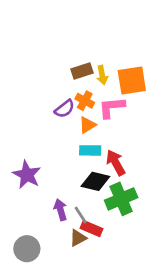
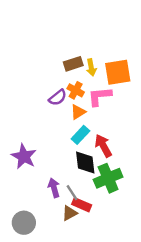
cyan rectangle: (90, 150) -> (80, 135), turned -48
black diamond: (95, 181) -> (85, 163), turned 70

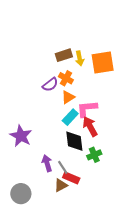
pink L-shape: (100, 96) -> (87, 109), moved
green cross: (108, 178) -> (94, 155), size x0.6

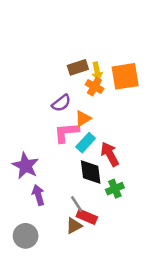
orange cross: (66, 78) -> (94, 86), moved
pink L-shape: (87, 109) -> (66, 132), moved
purple arrow: (47, 163) -> (38, 195), moved

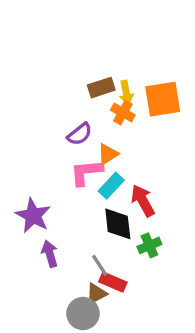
gray circle: (26, 236) -> (83, 314), moved

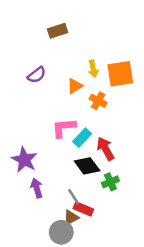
brown rectangle: (101, 88) -> (58, 31), moved
orange cross: (123, 112) -> (98, 101), moved
purple semicircle: (80, 134) -> (37, 75), moved
orange triangle: (108, 154) -> (75, 86), moved
black diamond: (118, 224) -> (87, 166), turned -30

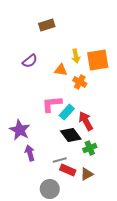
orange triangle: (75, 86) -> (61, 70), turned 40
gray line: (74, 197) -> (60, 160), turned -72
brown triangle: (71, 218) -> (87, 174), moved

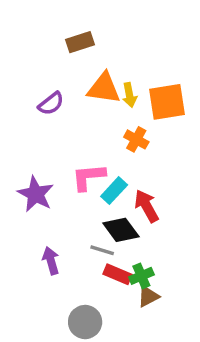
orange triangle: (61, 70) -> (104, 88), moved, size x1.5
purple star: (20, 130) -> (36, 194), moved
green cross: (90, 148) -> (141, 276), moved
gray line: (60, 160) -> (102, 250), moved, turned 32
red rectangle: (68, 170) -> (117, 274), moved

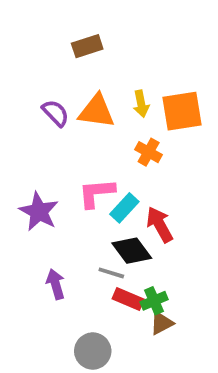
orange triangle: (104, 88) -> (96, 111), moved
purple semicircle: (51, 104) -> (56, 113), turned -96

